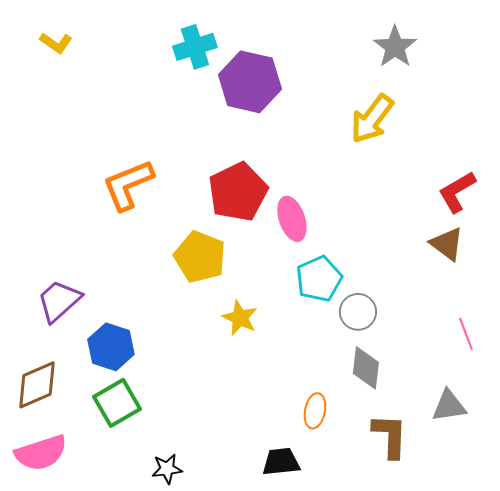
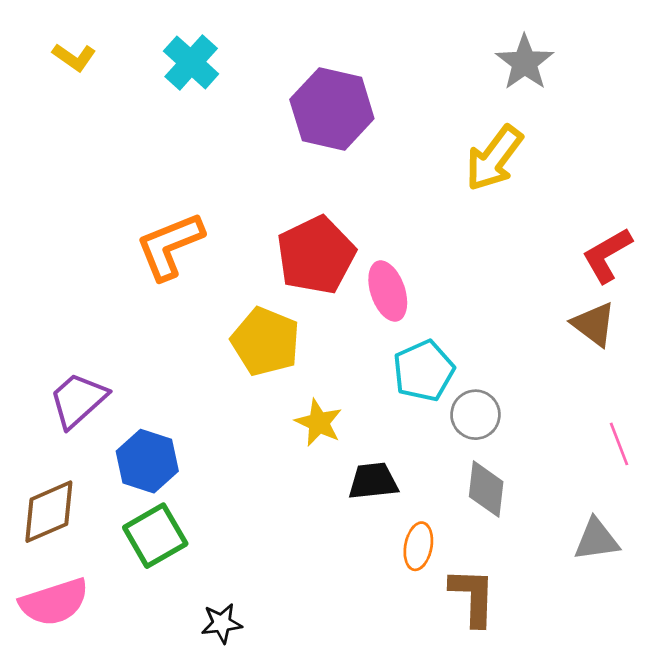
cyan cross: (195, 47) -> (191, 62), moved, turned -30
brown L-shape: (390, 436) -> (473, 597), moved
black trapezoid: (281, 462) -> (373, 481), moved

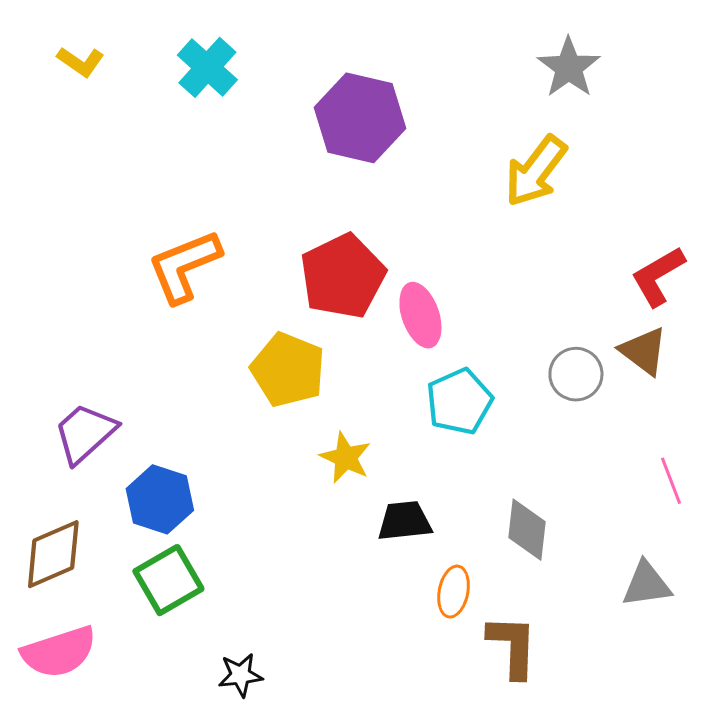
gray circle: (475, 415) -> (576, 374), moved

